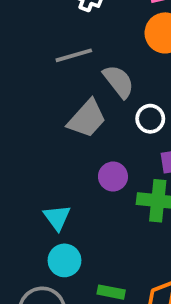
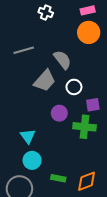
gray line: (74, 55) -> (24, 50), moved
white circle: (150, 119) -> (74, 87), moved

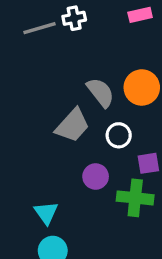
white cross: (46, 13) -> (74, 18), turned -32
orange circle: (89, 32) -> (142, 87), moved
gray line: (24, 50) -> (40, 28), moved

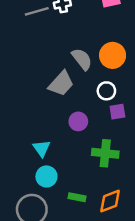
white circle: (119, 135) -> (106, 91), moved
green cross: (135, 198) -> (105, 153), moved

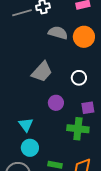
orange circle: (113, 55) -> (84, 37), moved
gray semicircle: (82, 59) -> (58, 33), moved, turned -36
purple square: (117, 112) -> (88, 108), moved

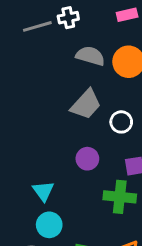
gray trapezoid: (42, 72) -> (86, 104), moved

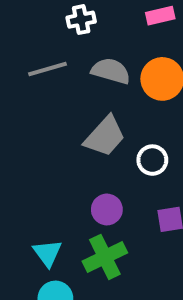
gray line: (37, 26) -> (48, 69), moved
green cross: (120, 197) -> (105, 257), moved, turned -32

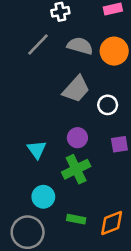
gray line: (48, 69) -> (38, 45), turned -30
cyan triangle: (48, 253) -> (37, 150), moved

